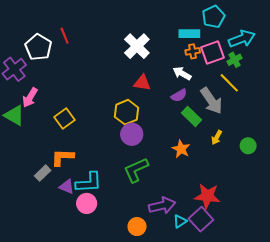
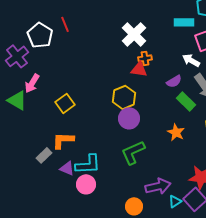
orange cross: (193, 51) -> (145, 58), moved
white arrow: (182, 73) -> (191, 60), moved

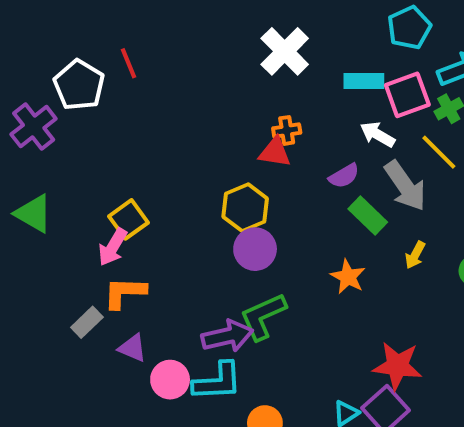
cyan rectangle: (184, 22) -> (364, 81), moved
white cross: (134, 34) -> (285, 51), moved
pink arrow: (32, 83) -> (113, 247), moved
cyan L-shape: (88, 164) -> (217, 382), moved
purple arrow: (158, 186) -> (227, 336), moved

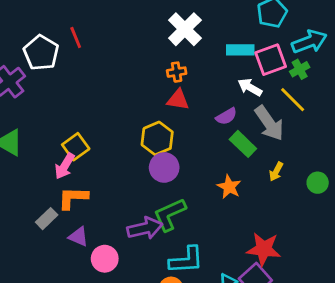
orange cross: (287, 130) -> (177, 72), moved
cyan L-shape: (217, 382) -> (186, 260), moved

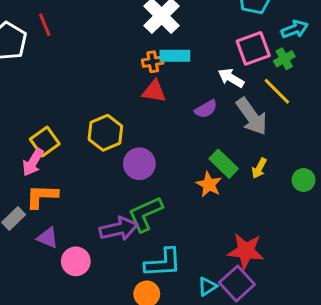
cyan arrow: (309, 42) -> (295, 29), size x0.7
cyan rectangle: (240, 50) -> (175, 56), moved
yellow hexagon: (157, 138) -> (105, 133), moved
green rectangle: (243, 144) -> (224, 164), moved

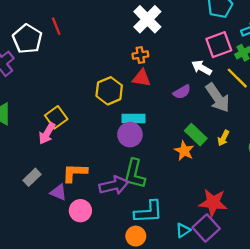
cyan rectangle: (175, 56) -> (133, 118), moved
yellow hexagon: (105, 133) -> (109, 91), moved
orange L-shape: (42, 196) -> (75, 173), moved
green L-shape: (145, 214) -> (135, 174), turned -52

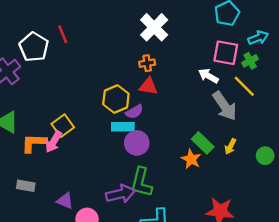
pink square: (219, 45) -> (226, 53), turned 30
purple semicircle: (182, 92) -> (134, 112), moved
cyan rectangle: (133, 118) -> (123, 127), moved
orange L-shape: (75, 173) -> (34, 143), moved
gray rectangle: (32, 177) -> (26, 186), moved, turned 54

